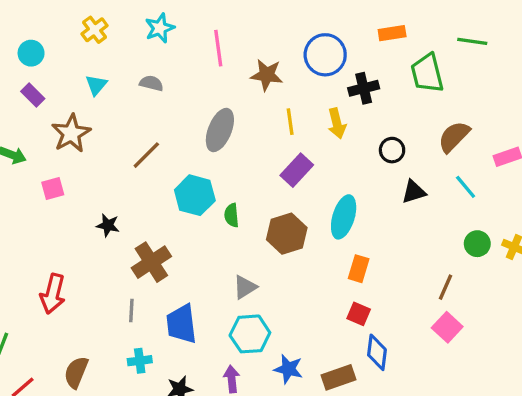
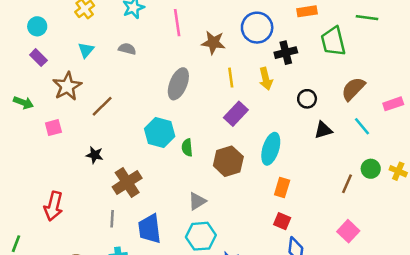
brown line: (146, 155) -> (102, 106), moved
brown line: (446, 287) -> (347, 184), moved

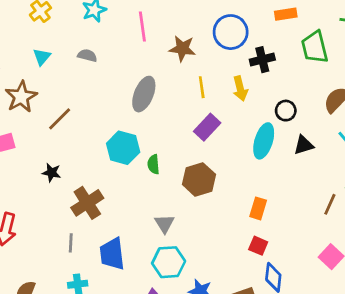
cyan ellipse: (271, 149) -> (264, 141), moved
gray triangle: (197, 201) -> (164, 224), turned -30

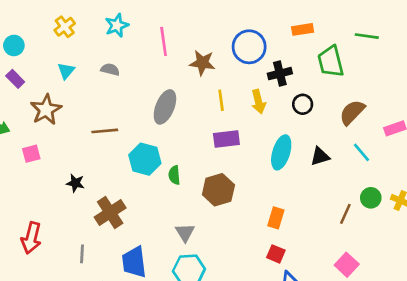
black circle: (286, 111) -> (303, 104), moved
brown line: (60, 119) -> (105, 131), moved, turned 40
purple rectangle: (207, 127) -> (226, 139), turned 40
gray line: (71, 243) -> (82, 254), moved

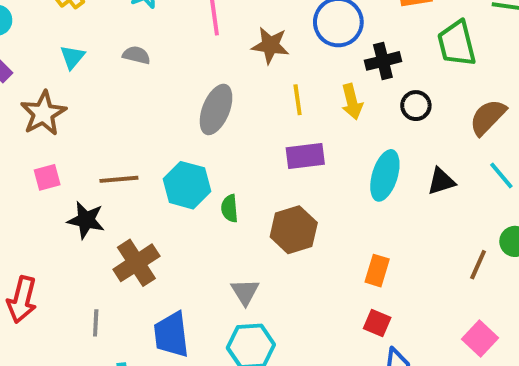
brown line: (105, 131) -> (119, 179), moved
pink square: (31, 154) -> (47, 177), moved
black star: (75, 183) -> (86, 220), size x1.4

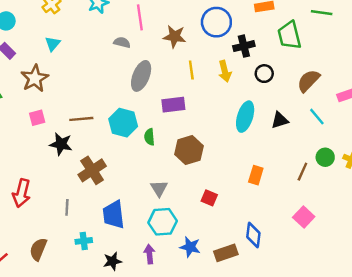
gray semicircle: (136, 55) -> (122, 42), moved
purple rectangle: (305, 156) -> (173, 105), moved
orange rectangle: (377, 271) -> (256, 175), moved
red square: (377, 323) -> (209, 198), moved

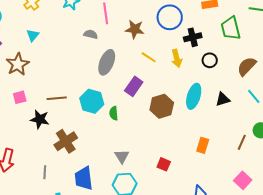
yellow line: (191, 70) -> (149, 57), turned -49
purple rectangle: (173, 105) -> (134, 86), turned -48
brown hexagon: (189, 150) -> (162, 106), moved

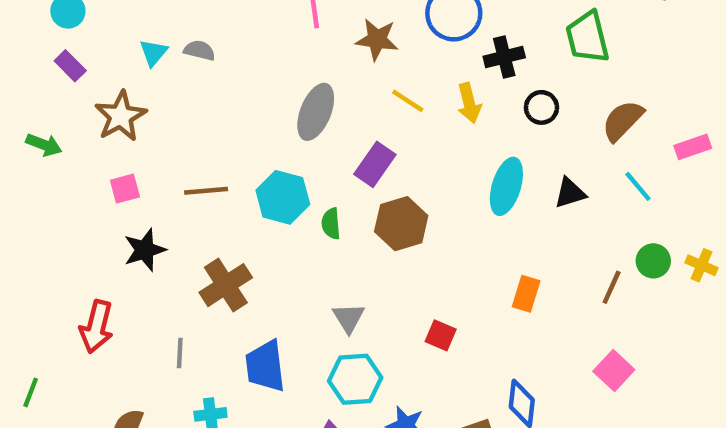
gray semicircle: (91, 34) -> (199, 50), moved
brown hexagon: (162, 106) -> (401, 224), moved
black star: (40, 119) -> (145, 250), moved, turned -30

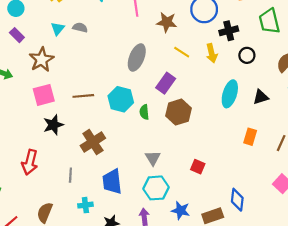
pink square: (125, 189) -> (44, 95), size x1.5
orange rectangle: (526, 294) -> (250, 137), moved

